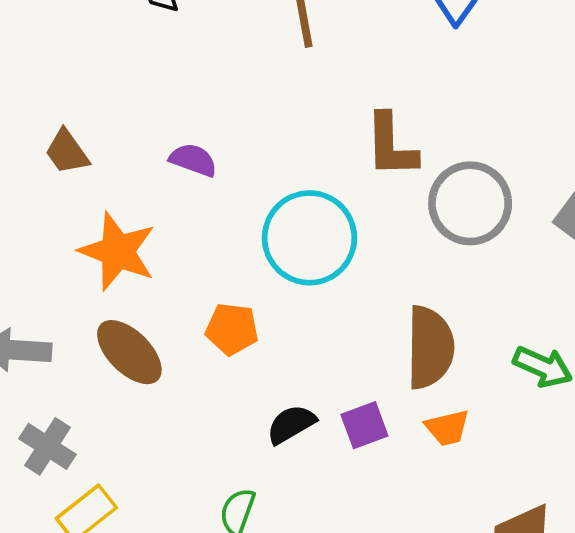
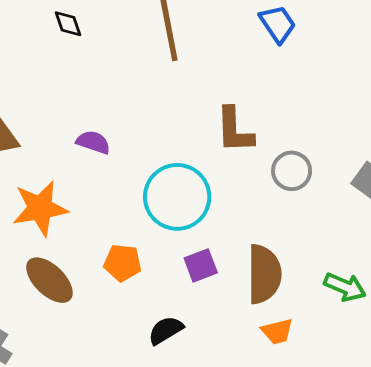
gray circle: (470, 203) -> (292, 171), size x0.7
orange star: (118, 251) -> (40, 208), turned -30
purple square: (364, 425) -> (201, 265), moved

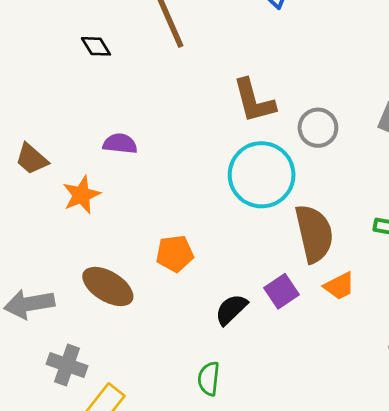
black diamond: (68, 24) -> (96, 46), moved
cyan circle: (177, 197) -> (262, 175), moved
orange star: (40, 208) -> (81, 195), moved, size x0.7
purple square: (201, 265) -> (281, 291), moved

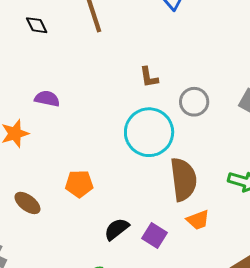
brown L-shape: (254, 101) -> (149, 77), size x0.6
brown ellipse: (108, 286) -> (27, 203), size x0.7
purple square: (281, 291) -> (154, 235), moved, turned -30

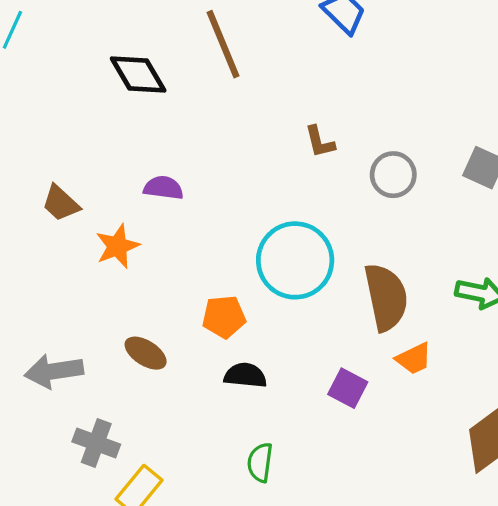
black diamond: (37, 25) -> (138, 75), size x1.6
cyan circle: (149, 132) -> (295, 260), moved
black semicircle: (117, 229) -> (245, 375), moved, turned 48

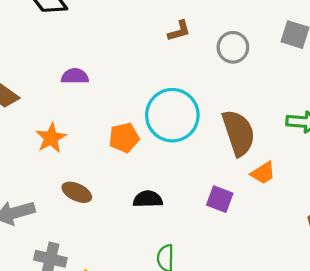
brown L-shape: (320, 142) -> (179, 31), turned -85
orange star: (117, 246) -> (51, 138), moved
orange pentagon: (224, 317) -> (124, 138), moved

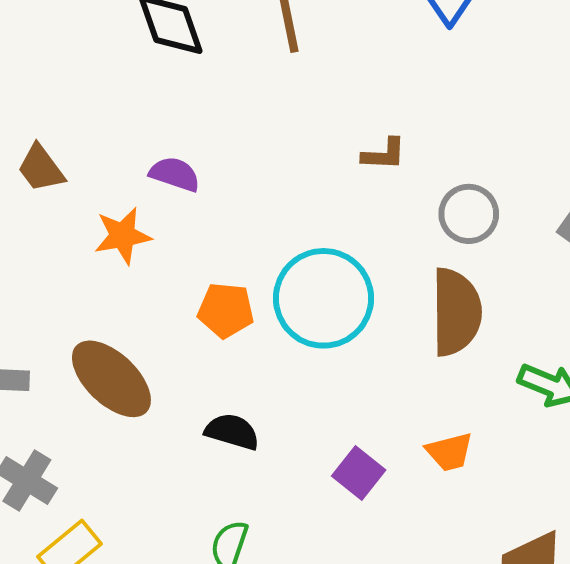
brown semicircle: (238, 133) -> (456, 312), moved
orange star: (51, 138) -> (123, 236), moved
brown ellipse: (77, 192) -> (111, 379), size x1.6

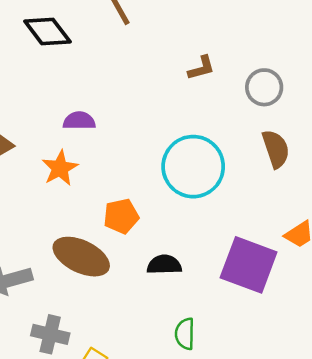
orange pentagon: (226, 310) -> (121, 216), moved
brown semicircle: (456, 312) -> (276, 149), size x0.7
purple square: (359, 473) -> (249, 265), size x1.8

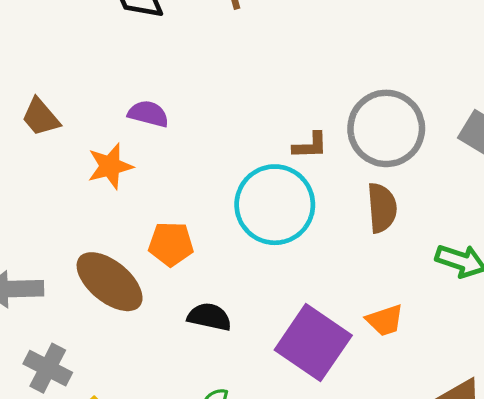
brown L-shape: (201, 68) -> (310, 145), moved
gray circle: (264, 87) -> (386, 128), size x1.6

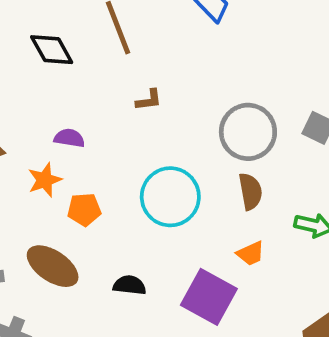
brown L-shape: (310, 145) -> (149, 100), moved
orange pentagon: (171, 244) -> (84, 210), moved
orange trapezoid: (385, 320) -> (251, 253), moved

